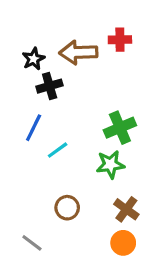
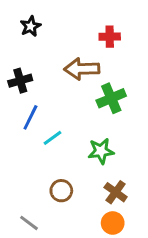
brown arrow: (78, 52) -> (82, 69), moved
black star: (34, 59) -> (30, 26), moved
black cross: (50, 86) -> (20, 81), moved
green cross: (120, 128) -> (111, 98), moved

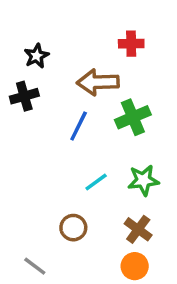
black star: (30, 26) -> (37, 56), moved
blue line: (30, 117) -> (79, 126), moved
cyan line: (52, 138) -> (96, 182), moved
green star: (101, 151) -> (143, 180), moved

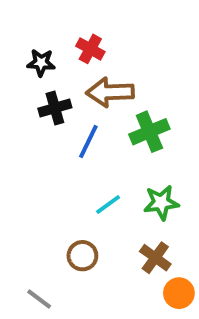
red cross: (131, 44) -> (90, 49), moved, turned 30
black star: (37, 56) -> (41, 63), turned 30
black cross: (24, 96) -> (55, 108), moved
orange circle: (135, 266) -> (179, 293), moved

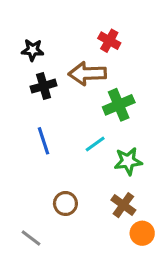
red cross: (90, 49) -> (109, 41), moved
blue line: (88, 141) -> (44, 141), moved, turned -44
cyan line: (108, 204) -> (95, 144), moved

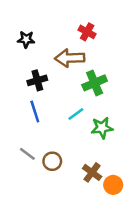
black cross: (44, 86) -> (37, 80), moved
brown cross: (123, 205) -> (92, 172), moved
gray line: (31, 238) -> (27, 154), moved

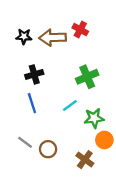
brown arrow: (70, 58) -> (53, 38), moved
orange circle: (113, 185) -> (104, 140), moved

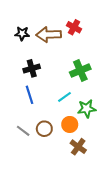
orange circle: (104, 140) -> (70, 124), moved
brown circle: (48, 149) -> (44, 129), moved

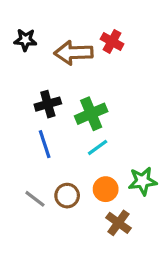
black star: (22, 34) -> (25, 40), moved
green cross: (80, 71) -> (91, 114), moved
green star: (87, 109) -> (143, 181), moved

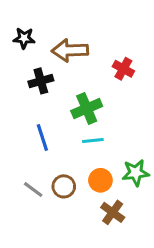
red cross: (112, 41) -> (123, 69), moved
black cross: (48, 104) -> (41, 81), moved
cyan line: (98, 147) -> (93, 141), turned 30

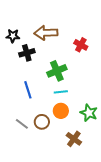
black star: (24, 38) -> (13, 36), moved
green star: (136, 173) -> (89, 113), turned 30
orange circle: (100, 180) -> (61, 111), moved

